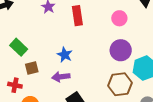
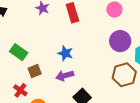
red cross: (15, 85) -> (20, 90), turned 32

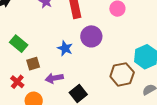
purple circle: (120, 41) -> (91, 36), moved
purple arrow: (65, 76) -> (54, 78), moved

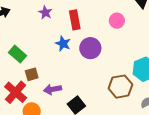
blue star: (65, 48) -> (63, 44), moved
red cross: (17, 82) -> (16, 92), size x1.6

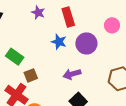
pink circle: (117, 21) -> (112, 25), moved
purple arrow: (52, 89) -> (72, 74), moved

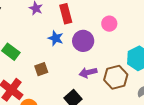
purple arrow: (72, 74) -> (88, 73), moved
brown square: (31, 75) -> (41, 69), moved

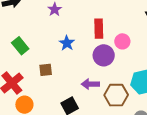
red rectangle: (66, 14) -> (99, 29), moved
purple circle: (83, 41) -> (104, 55), moved

